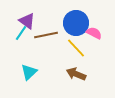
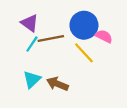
cyan line: (21, 33) -> (32, 44), moved
brown arrow: (76, 74) -> (57, 84), moved

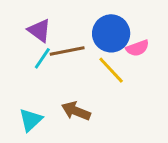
pink semicircle: (104, 36) -> (137, 48), turned 133
cyan triangle: (32, 79) -> (31, 120), moved

